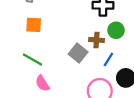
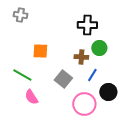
orange square: (34, 25) -> (40, 51), moved
gray square: (78, 53) -> (63, 79), moved

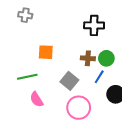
green circle: (99, 48) -> (106, 58), moved
green line: (22, 75) -> (27, 77), turned -42
pink circle: (84, 104) -> (79, 108), moved

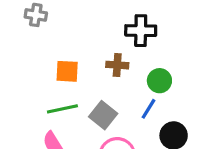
brown cross: (88, 58) -> (117, 65), moved
green line: (27, 77) -> (62, 109), moved

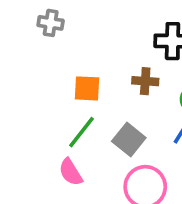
green line: (62, 109) -> (82, 132), turned -40

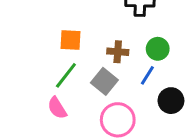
brown cross: (145, 81) -> (118, 52), moved

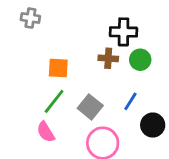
green circle: (158, 49) -> (140, 60), moved
brown cross: (118, 52) -> (108, 58), moved

